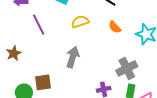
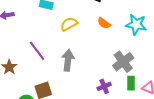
purple line: (39, 25) -> (37, 51), moved

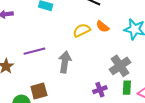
yellow semicircle: (69, 24) -> (82, 30), moved
purple line: (37, 51) -> (34, 51), turned -70

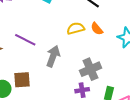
purple line: (34, 51) -> (25, 40), turned 30
gray cross: (120, 66) -> (90, 69), moved

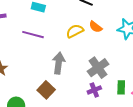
purple line: (25, 40) -> (33, 35), moved
brown square: (22, 80) -> (46, 90), moved, turned -30

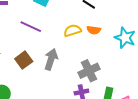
orange semicircle: (96, 27) -> (94, 30), turned -40
brown square: (46, 90) -> (24, 60), moved

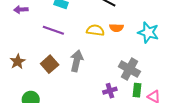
yellow semicircle: (73, 31) -> (95, 30), turned 30
gray cross: (89, 71) -> (129, 69), moved, turned -30

